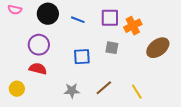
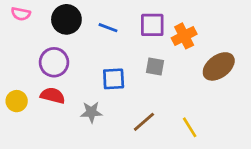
yellow circle: (17, 89) -> (17, 101), moved
gray star: (72, 91) -> (91, 112), moved

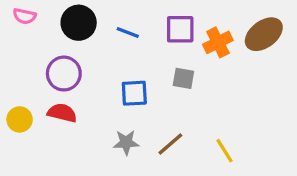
brown ellipse: (219, 66) -> (264, 34), moved
gray star: (91, 112) -> (126, 142), moved

